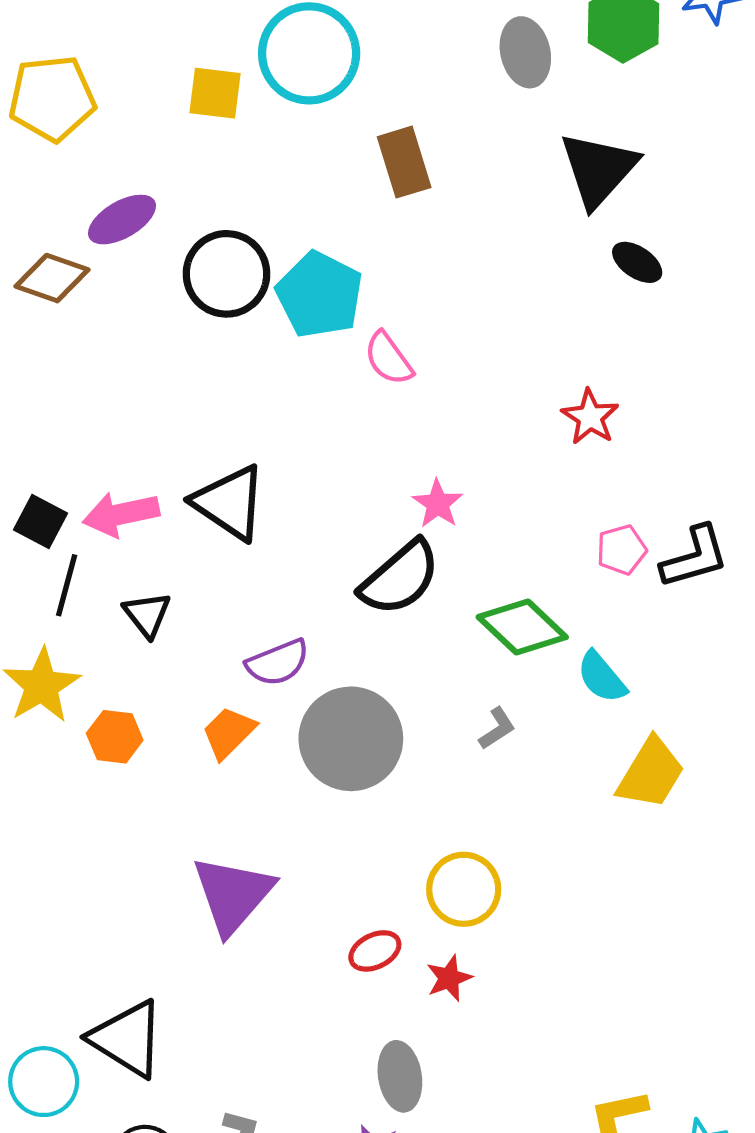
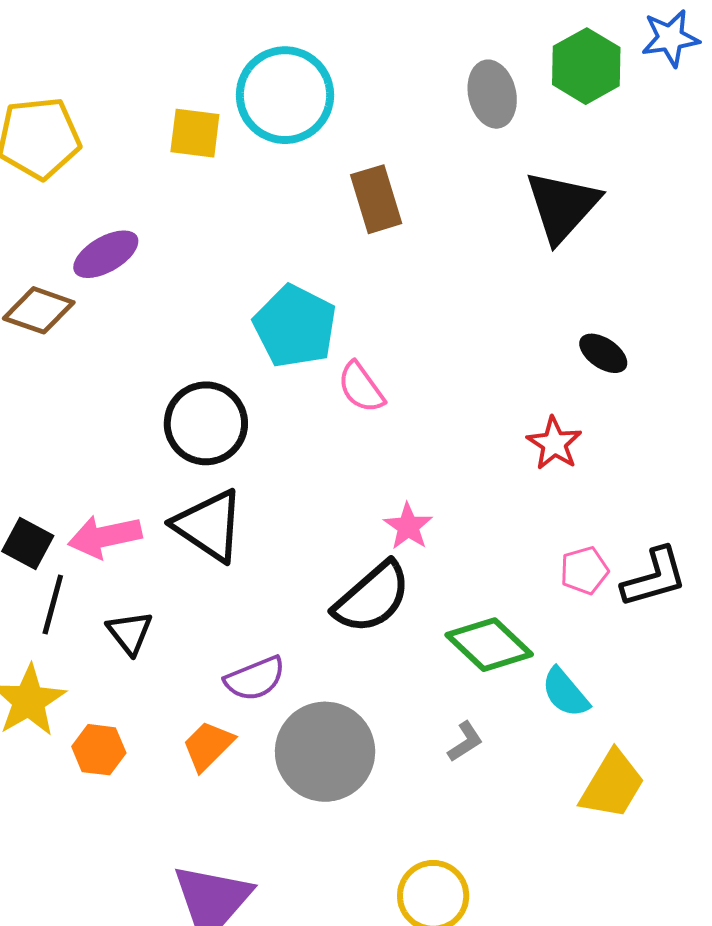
black ellipse: (637, 262) -> (603, 353), moved
black circle: (227, 274) -> (206, 423), moved

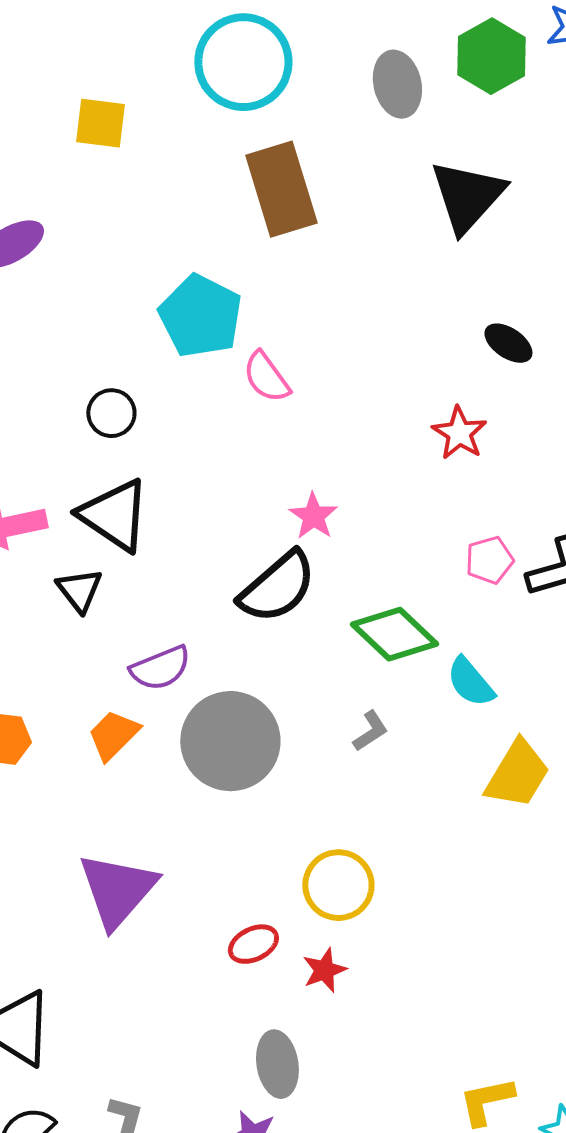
cyan circle: (285, 95) -> (243, 62), moved
brown rectangle: (376, 199) -> (281, 189), size x1.4
black circle: (206, 423) -> (111, 413), size x0.6
black triangle: (130, 633) -> (79, 590), moved

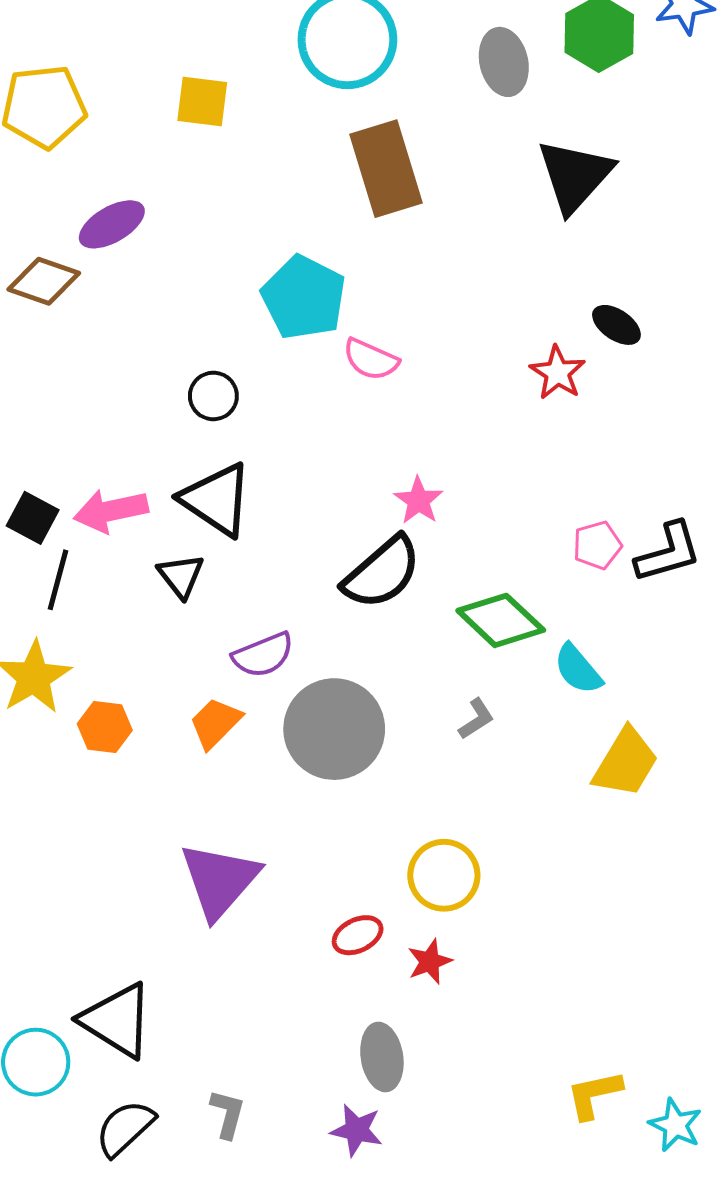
pink semicircle: (266, 377) -> (371, 359), turned -30
red star: (459, 433) -> (558, 373), moved

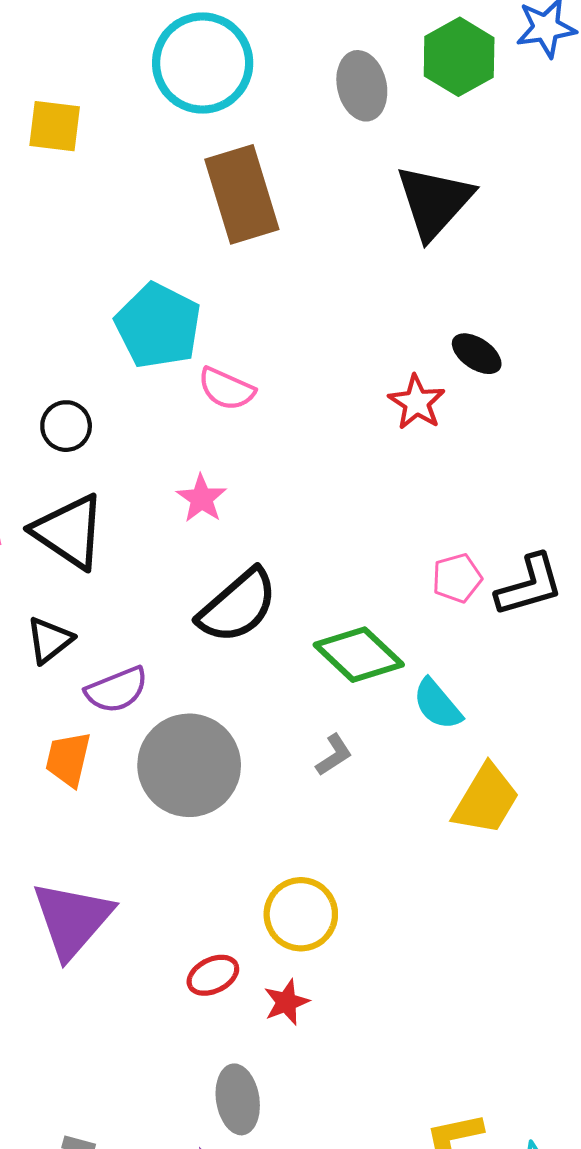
pink star: (418, 501) -> (202, 498), moved
black triangle: (181, 576) -> (49, 640), moved, turned 30
orange trapezoid: (215, 723) -> (68, 759), turned -32

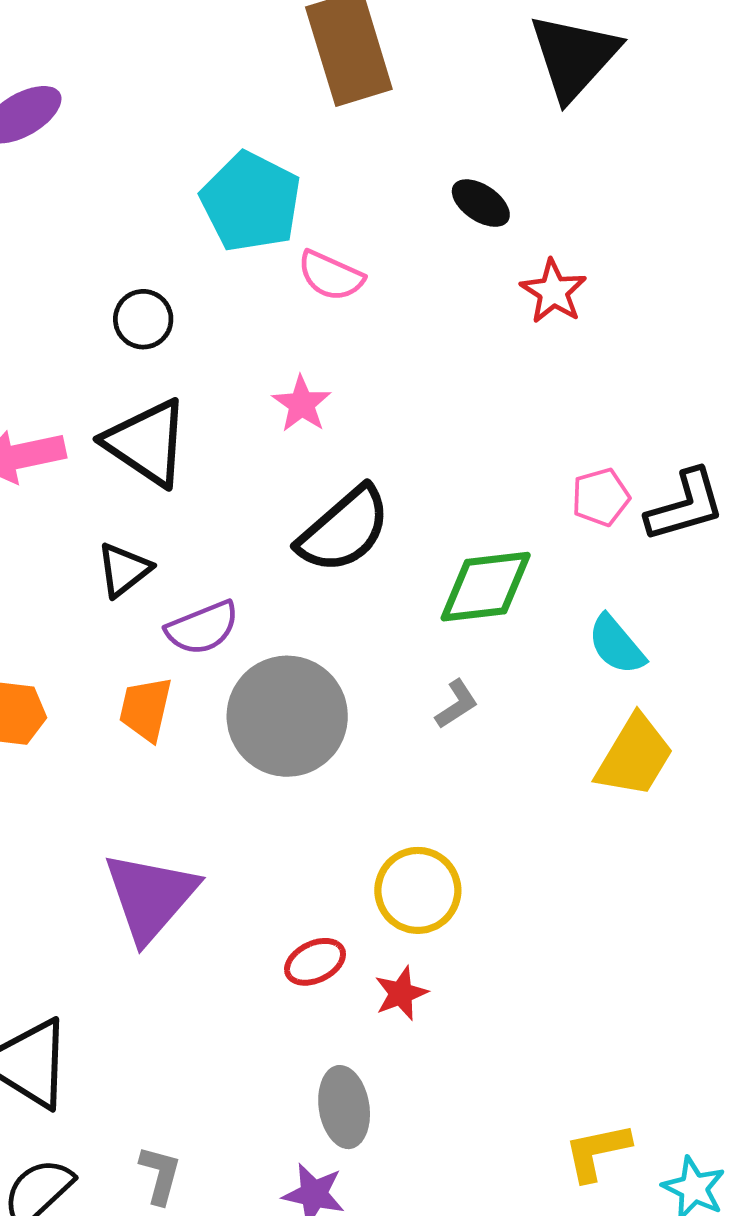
black ellipse: (477, 354) -> (481, 203), moved
green diamond: (359, 655) -> (486, 587), turned -50
cyan semicircle: (437, 704) -> (616, 645), moved

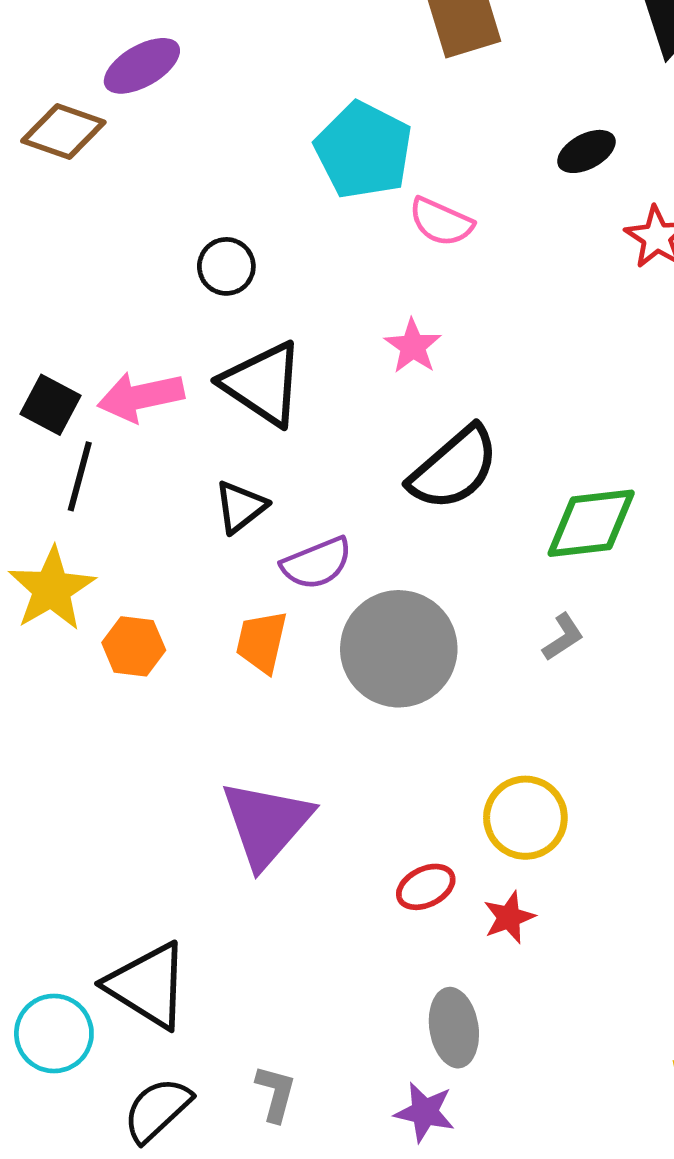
black ellipse: (481, 203) -> (586, 151), turned -62
black circle: (143, 319) -> (226, 266), moved

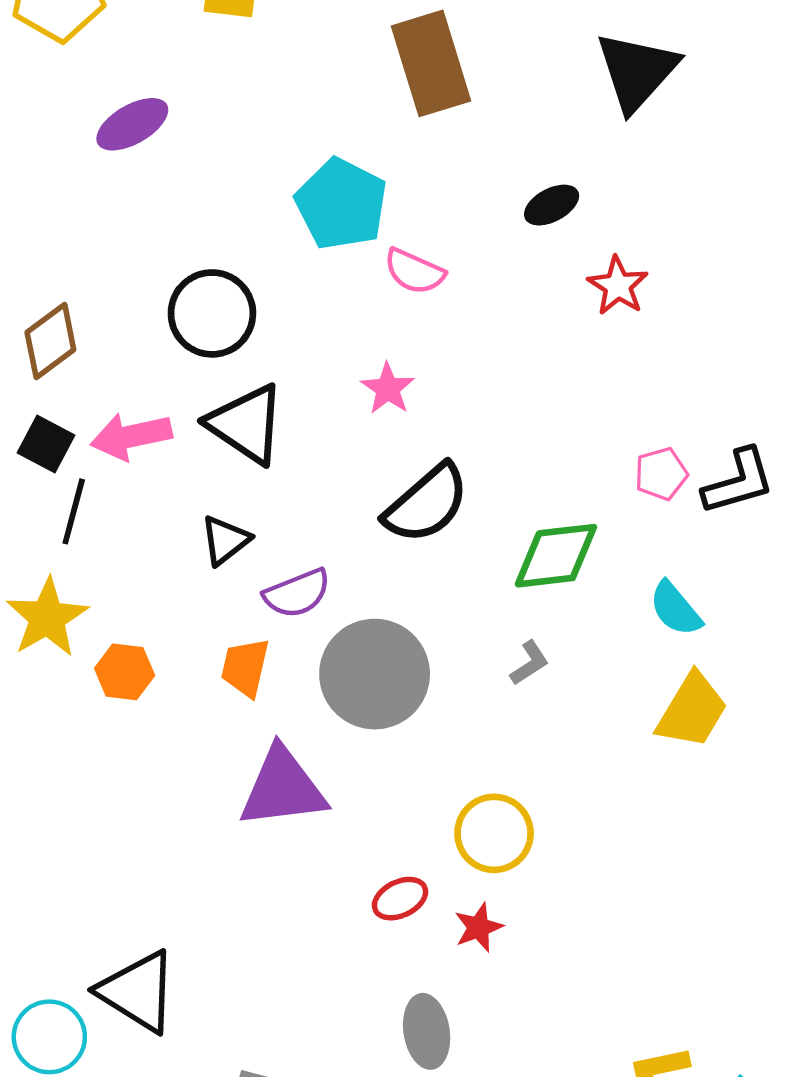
brown diamond: (63, 132) -> (50, 341), moved, turned -56
black circle: (226, 266) -> (212, 313), size x1.6
purple triangle: (266, 824) -> (283, 788), moved, turned 42

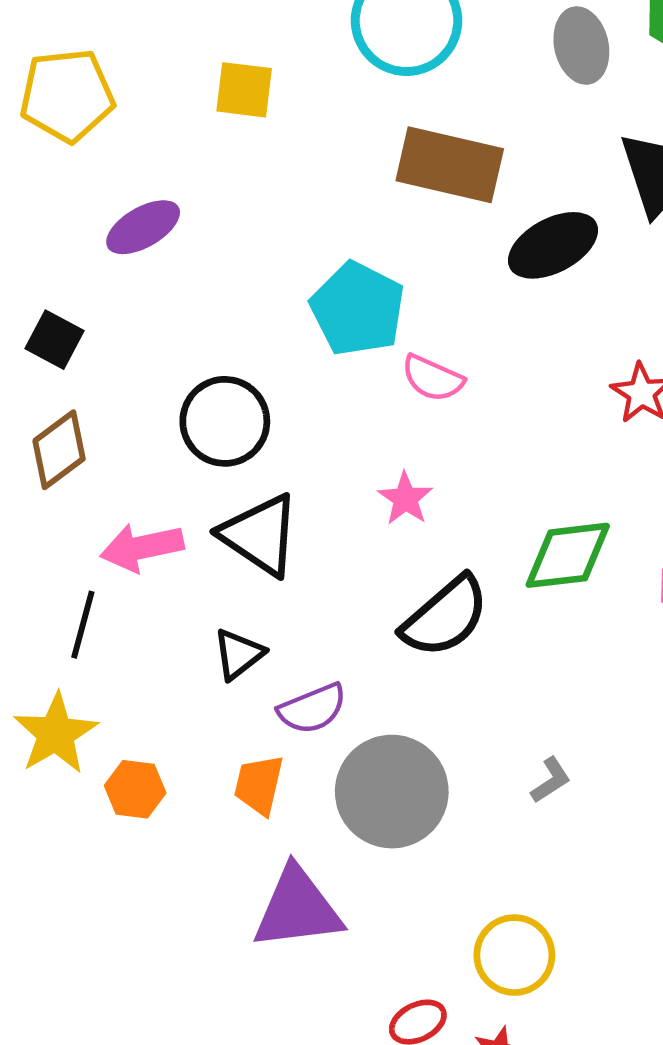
brown rectangle: (431, 63) -> (450, 165), turned -60
black ellipse: (552, 205) -> (553, 245), moved, size x1.6
black square: (46, 444) -> (55, 340), moved
green diamond: (556, 556) -> (568, 555), moved

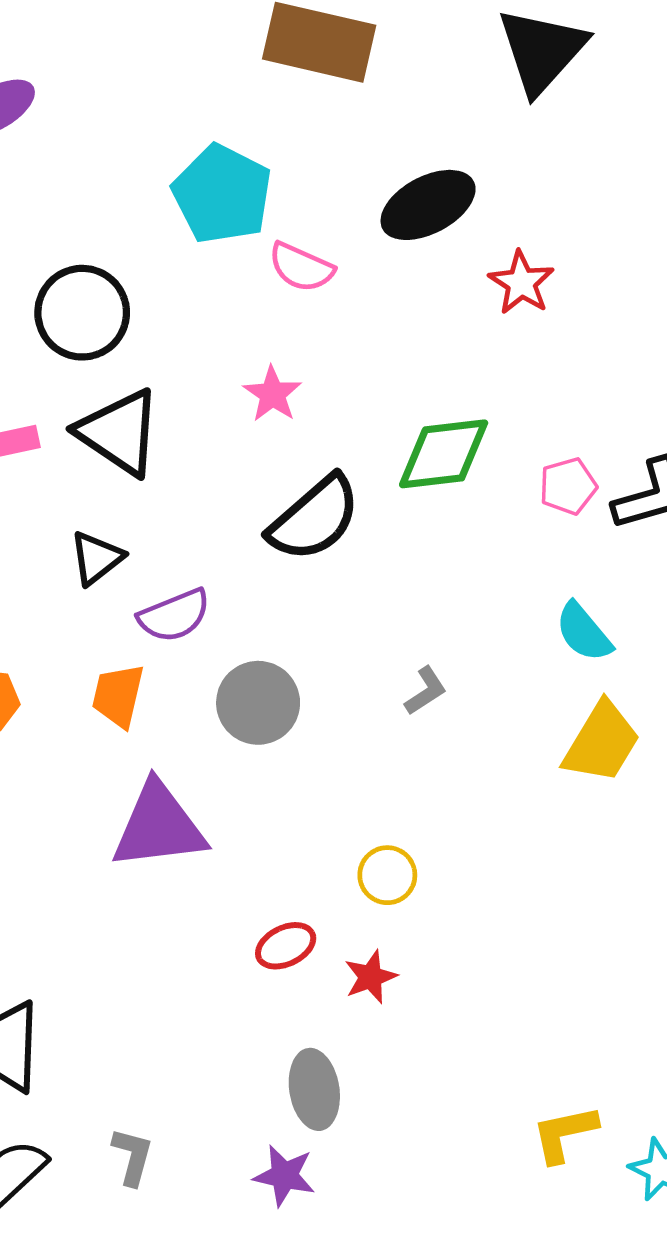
black ellipse: (553, 245) -> (428, 205), moved
gray circle: (392, 792) -> (258, 703), size x0.7
yellow circle: (514, 955) -> (387, 875), size x0.7

